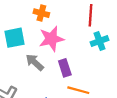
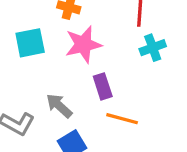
gray arrow: (35, 62) -> (59, 106), moved

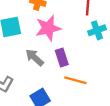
gray arrow: (59, 106) -> (35, 58), moved

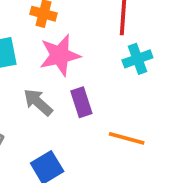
orange line: (75, 80) -> (127, 138), moved

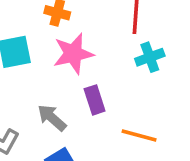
gray arrow: (38, 102) -> (52, 118), moved

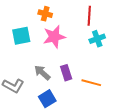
purple rectangle: (95, 100) -> (66, 73), moved

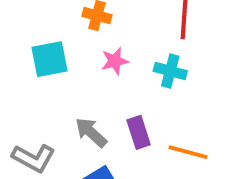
pink star: (54, 37) -> (115, 61), size x0.6
cyan cross: (97, 39) -> (170, 71), moved, turned 35

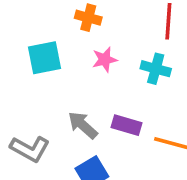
purple rectangle: (139, 132) -> (126, 125), turned -56

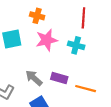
pink star: (105, 60) -> (47, 40), size x1.5

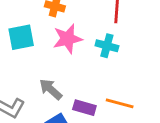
purple rectangle: (59, 78) -> (84, 108), moved

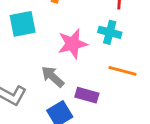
pink star: (68, 39) -> (73, 44), moved
orange line: (120, 103) -> (123, 71), moved

